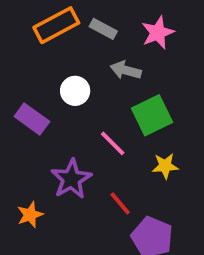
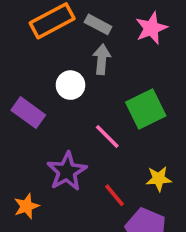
gray arrow: (126, 70) -> (102, 59), moved, turned 80
yellow star: (165, 166) -> (159, 179), moved

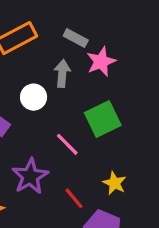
gray rectangle: (98, 24) -> (76, 38), moved
pink star: (151, 28) -> (101, 62), moved
yellow star: (159, 179) -> (114, 183), turned 30

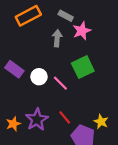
white circle: (34, 97) -> (39, 77), moved
purple star: (30, 176) -> (37, 119), moved
yellow star: (114, 183) -> (101, 122), moved

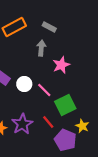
pink star: (82, 31) -> (61, 65), moved
green square: (83, 67) -> (65, 105), moved

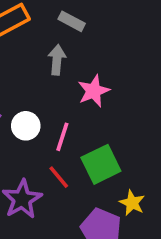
pink line: (44, 90) -> (62, 137), turned 63
red line: (48, 122) -> (59, 177), moved

